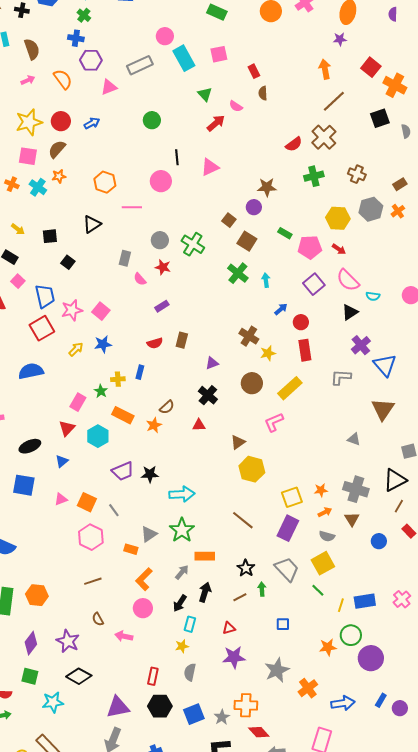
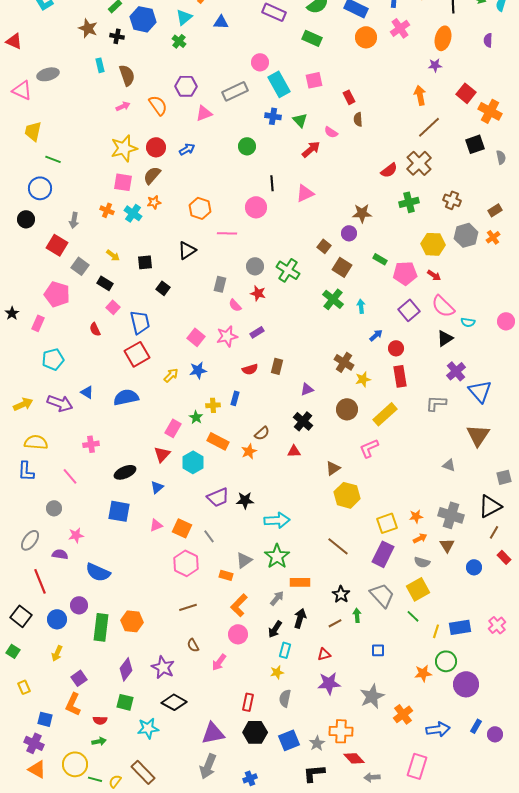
blue cross: (76, 38) -> (273, 116), moved
pink star: (72, 310) -> (227, 336), moved
pink arrow: (124, 636) -> (219, 662), turned -66

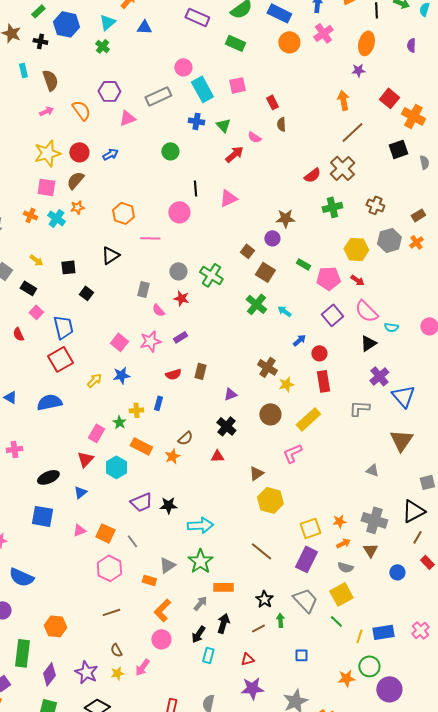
cyan arrow: (361, 306) -> (284, 311), turned -48
green rectangle: (101, 627) -> (22, 653), moved
yellow star: (277, 672) -> (117, 673), moved

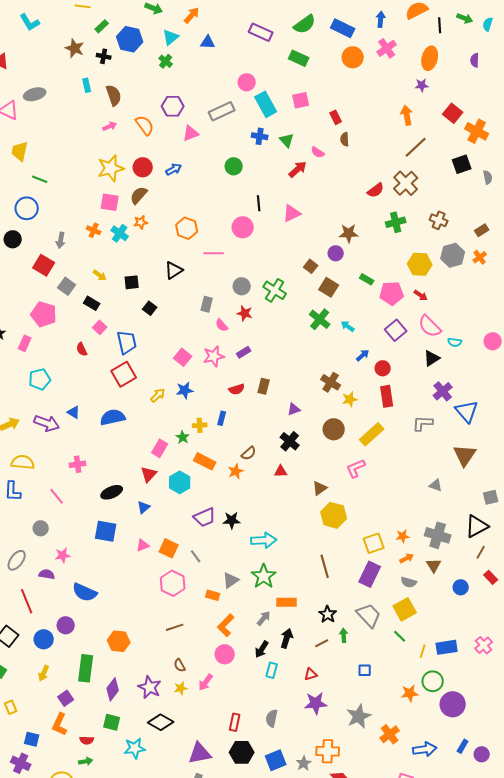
brown line: (261, 551) -> (325, 566), turned 35

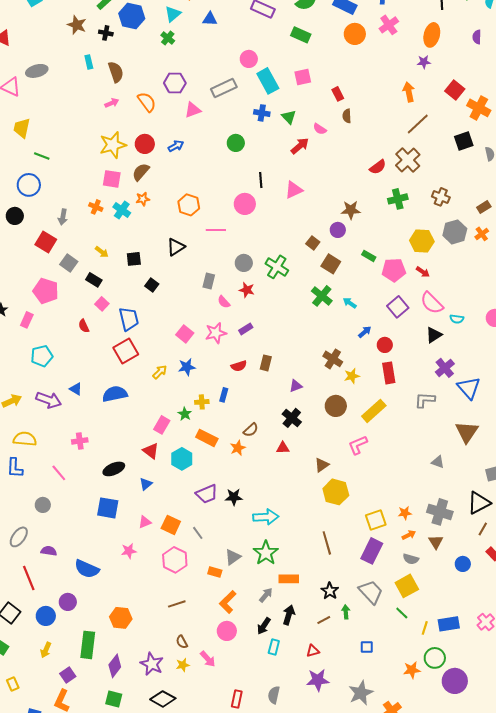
red triangle: (149, 474) -> (151, 451), turned -36
pink star: (63, 555) -> (129, 551), moved
pink arrow: (206, 682) -> (208, 659), turned -78

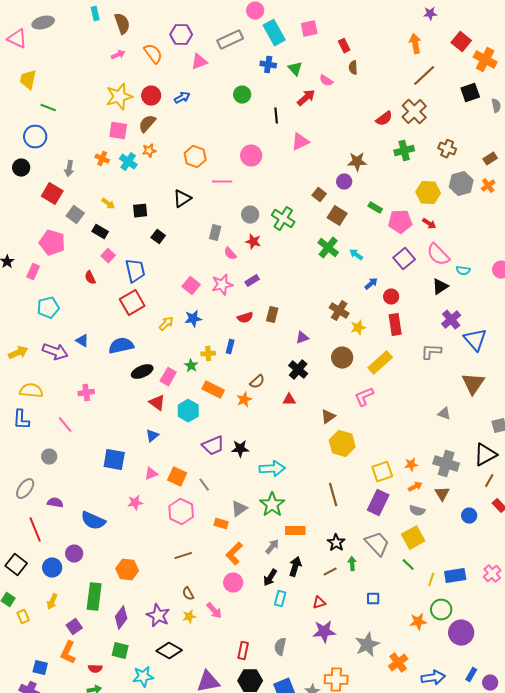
black line: (261, 180) -> (276, 116), moved
black ellipse: (114, 469) -> (142, 372), moved
yellow rectangle: (13, 684) -> (23, 617), moved

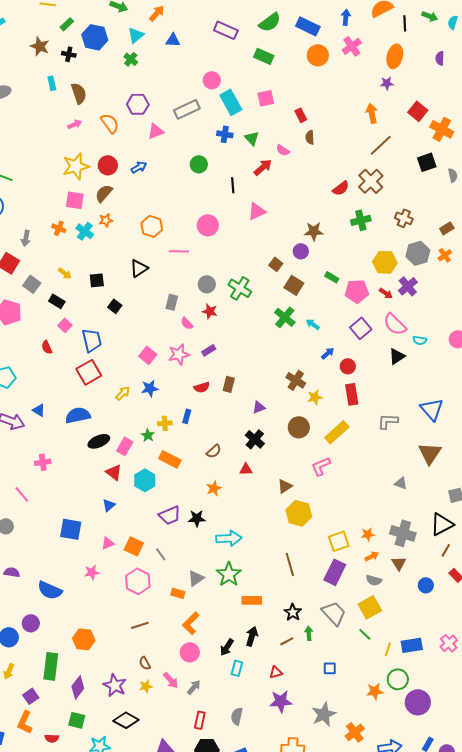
purple cross: (451, 320) -> (408, 286), moved
orange star: (244, 400) -> (214, 488), moved
gray arrow: (272, 547) -> (194, 687), moved

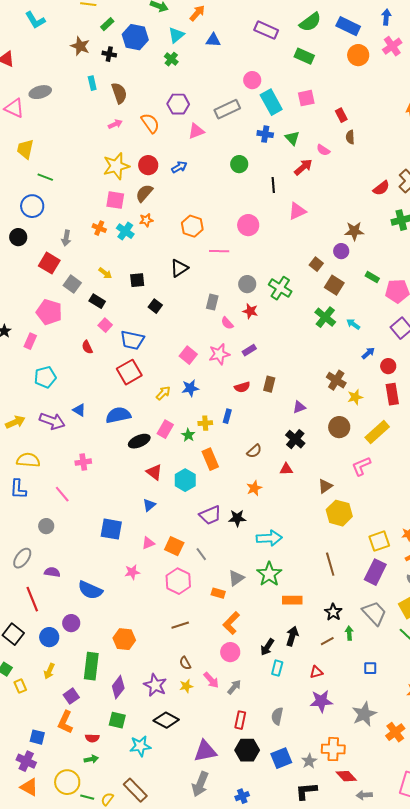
blue trapezoid: (92, 340) -> (132, 340), turned 115
pink rectangle: (125, 446) -> (165, 429), moved
orange rectangle: (170, 459) -> (210, 459), turned 40

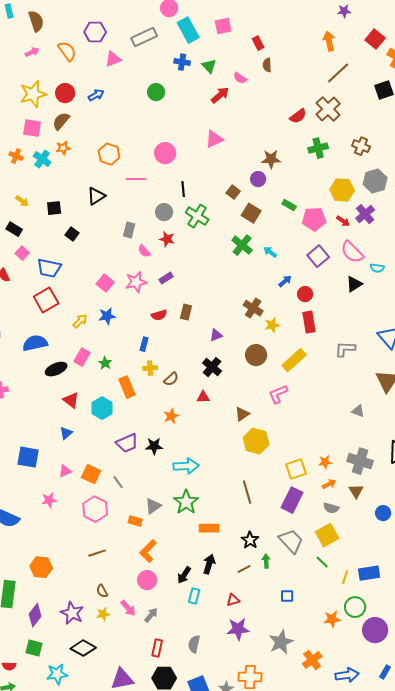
black line: (273, 185) -> (183, 189), moved
yellow cross: (205, 423) -> (150, 368), moved

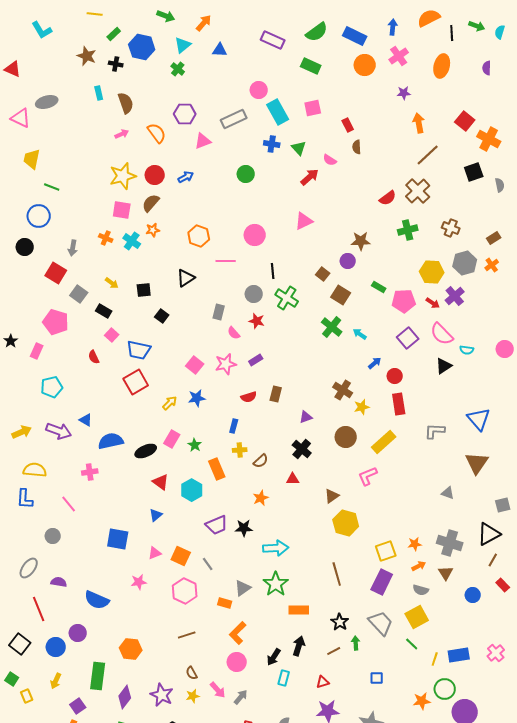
purple star: (344, 11) -> (404, 93), moved
blue semicircle: (35, 343) -> (111, 441), moved

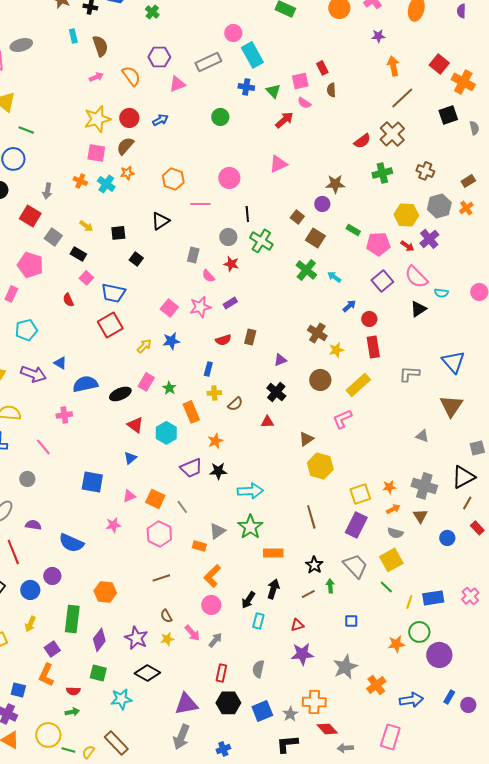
pink square: (313, 108) -> (300, 81), moved
orange star: (261, 498) -> (215, 441), moved

